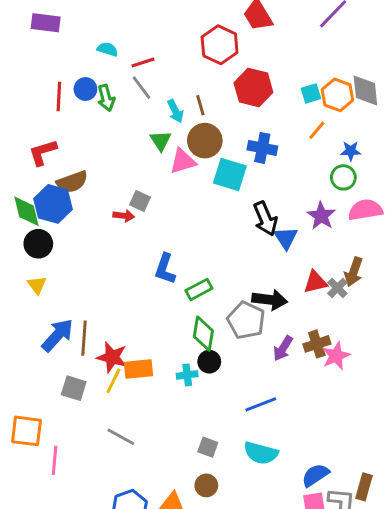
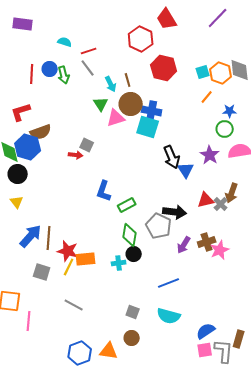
blue cross: (262, 148) -> (152, 111), moved

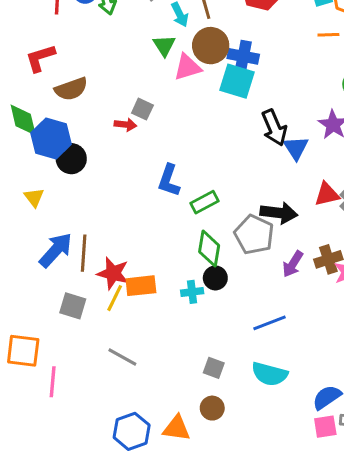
orange line: (207, 97) -> (328, 35), turned 48
blue hexagon: (28, 147) -> (51, 139), moved
black circle: (18, 174) -> (71, 159), moved

